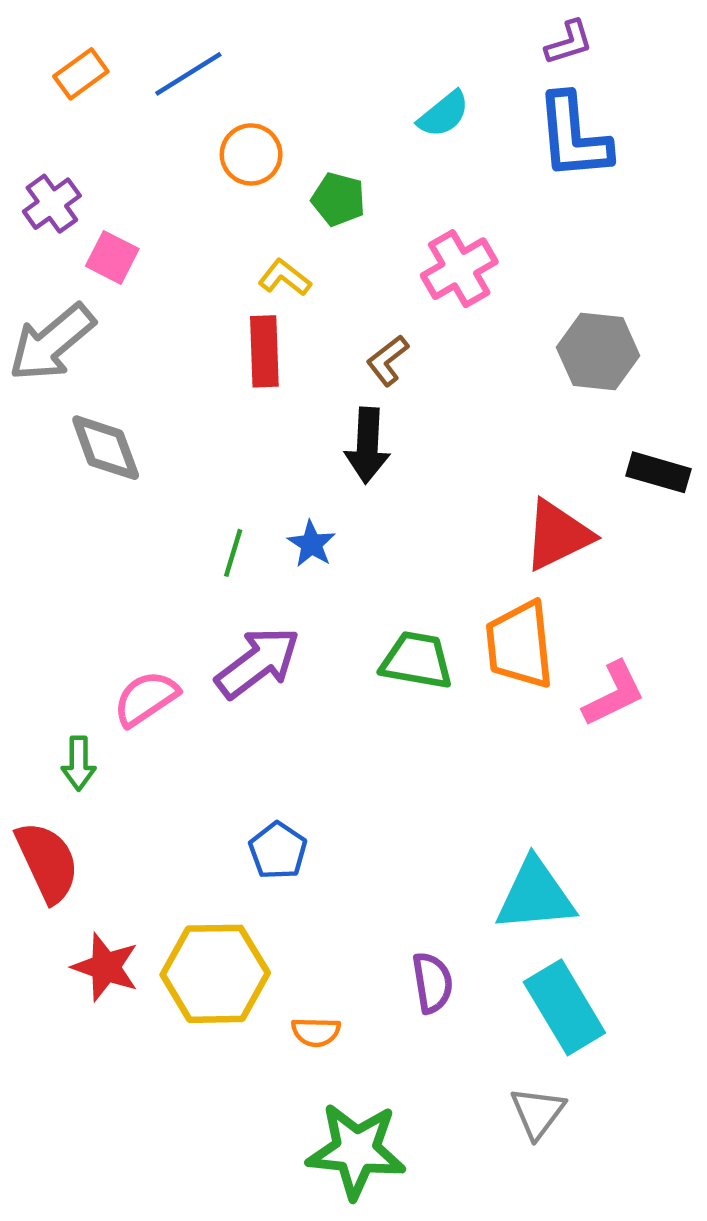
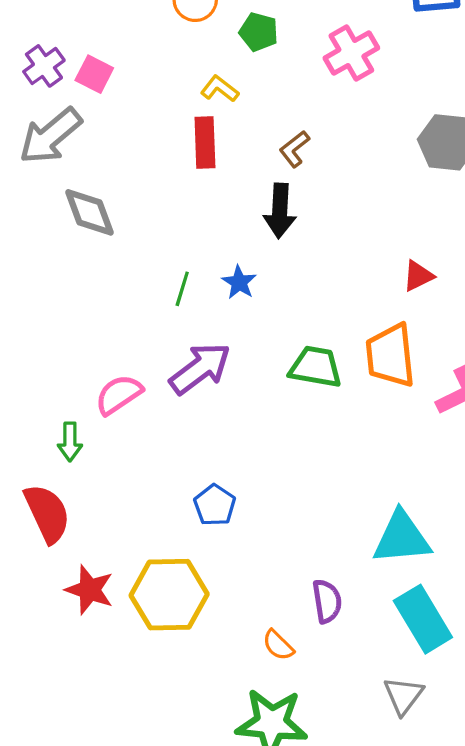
purple cross: (52, 204) -> (44, 66), moved
pink cross: (459, 269) -> (351, 53), moved
red triangle: (558, 535) -> (418, 276), size x0.6
orange semicircle: (316, 1032) -> (278, 645), moved, turned 44

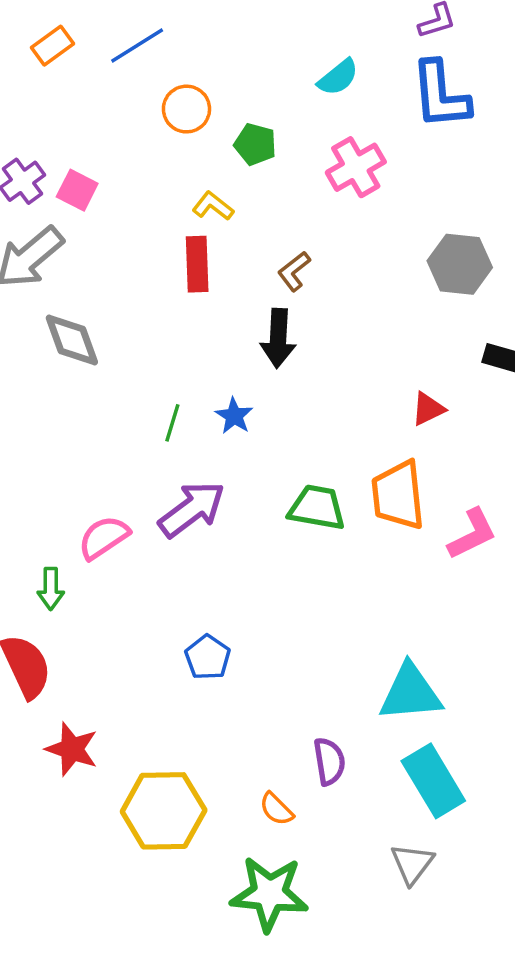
yellow hexagon: (169, 595) -> (164, 811), moved

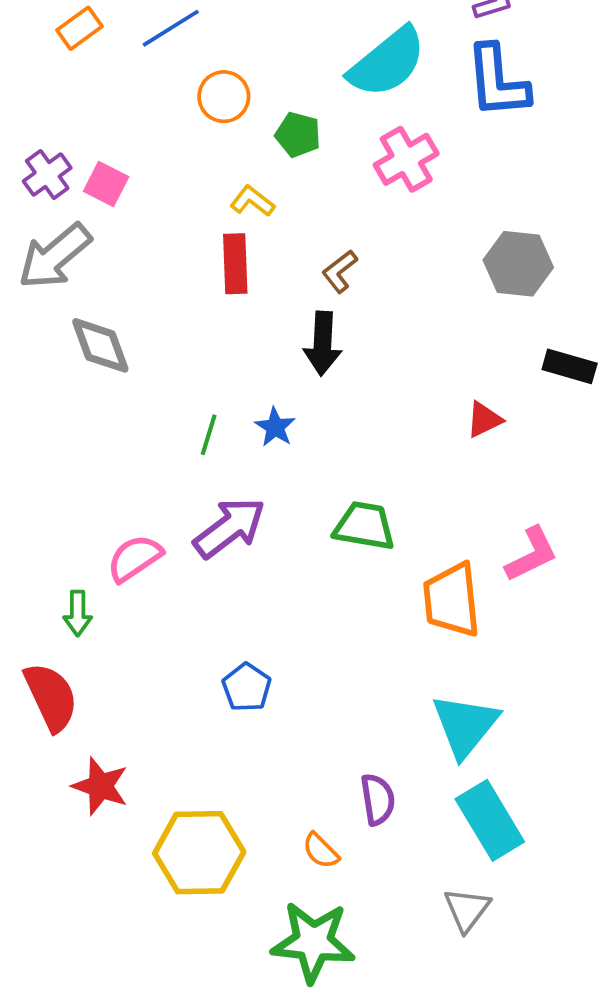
cyan semicircle: (338, 77) -> (387, 62), size x1.8
orange trapezoid: (398, 495) -> (452, 600), moved
cyan triangle: (410, 693) -> (465, 725), turned -46

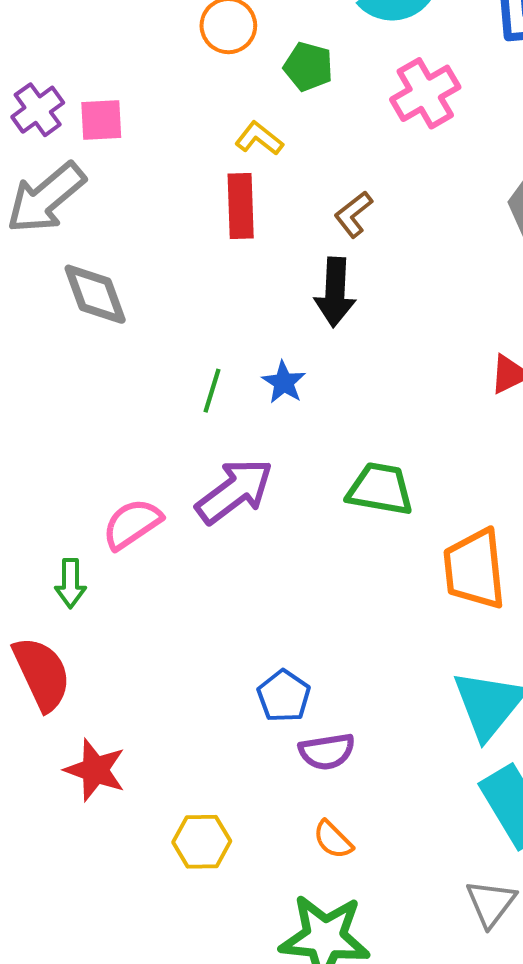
pink square: (106, 184) -> (101, 120), turned -30
blue pentagon: (247, 687) -> (284, 696), moved
purple semicircle: (378, 799) -> (327, 751), moved, turned 90
yellow hexagon: (199, 853) -> (202, 842), size x0.6

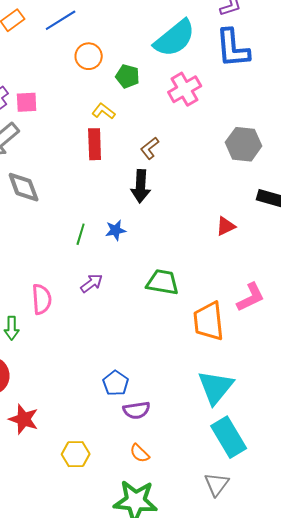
blue star: (284, 382) -> (116, 230), turned 30
purple arrow: (235, 491) -> (92, 283), size x0.6
pink semicircle: (132, 524) -> (42, 299), turned 120

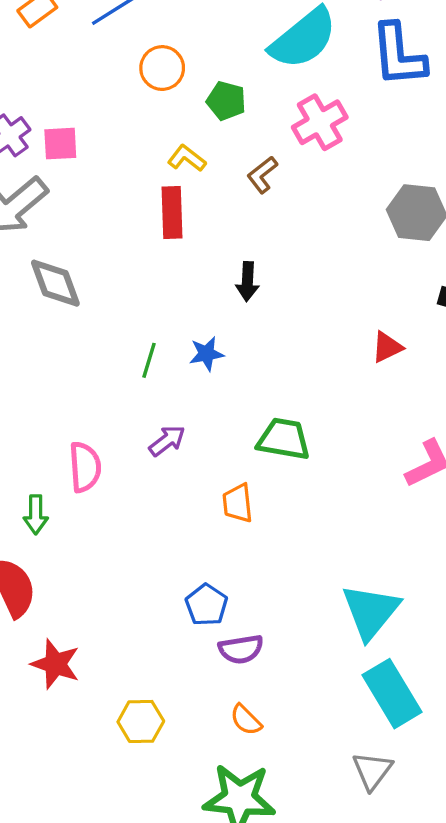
brown L-shape: (150, 148) -> (262, 175), moved
black arrow: (141, 186) -> (248, 281), size x0.7
orange trapezoid: (209, 321) -> (238, 503), moved, size x0.6

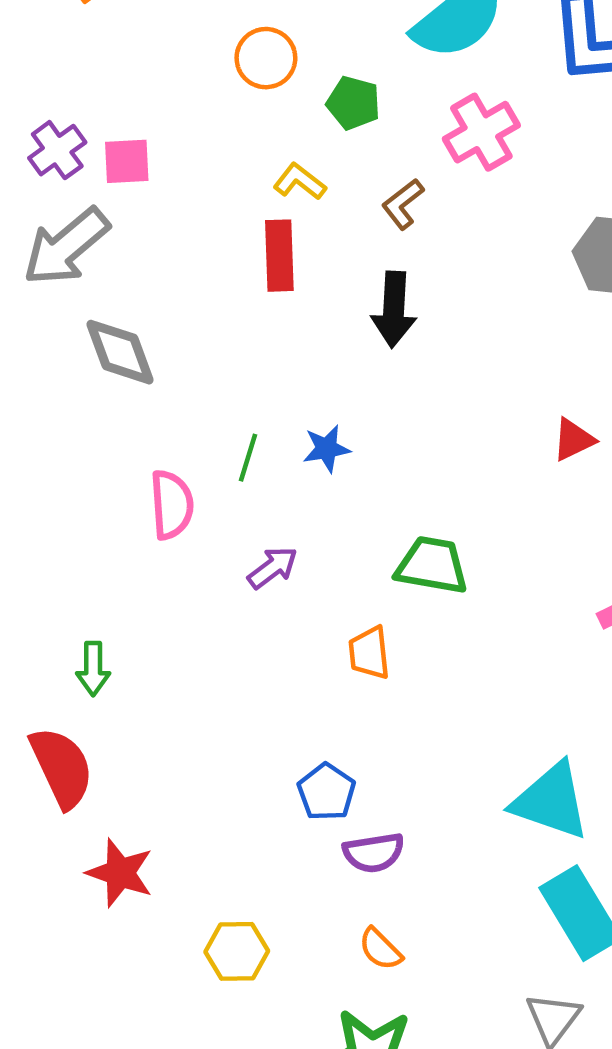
black arrow: (248, 281) -> (394, 309), moved, size x1.4
pink semicircle: (85, 467) -> (172, 505), moved
cyan triangle: (371, 611) -> (551, 801), turned -50

